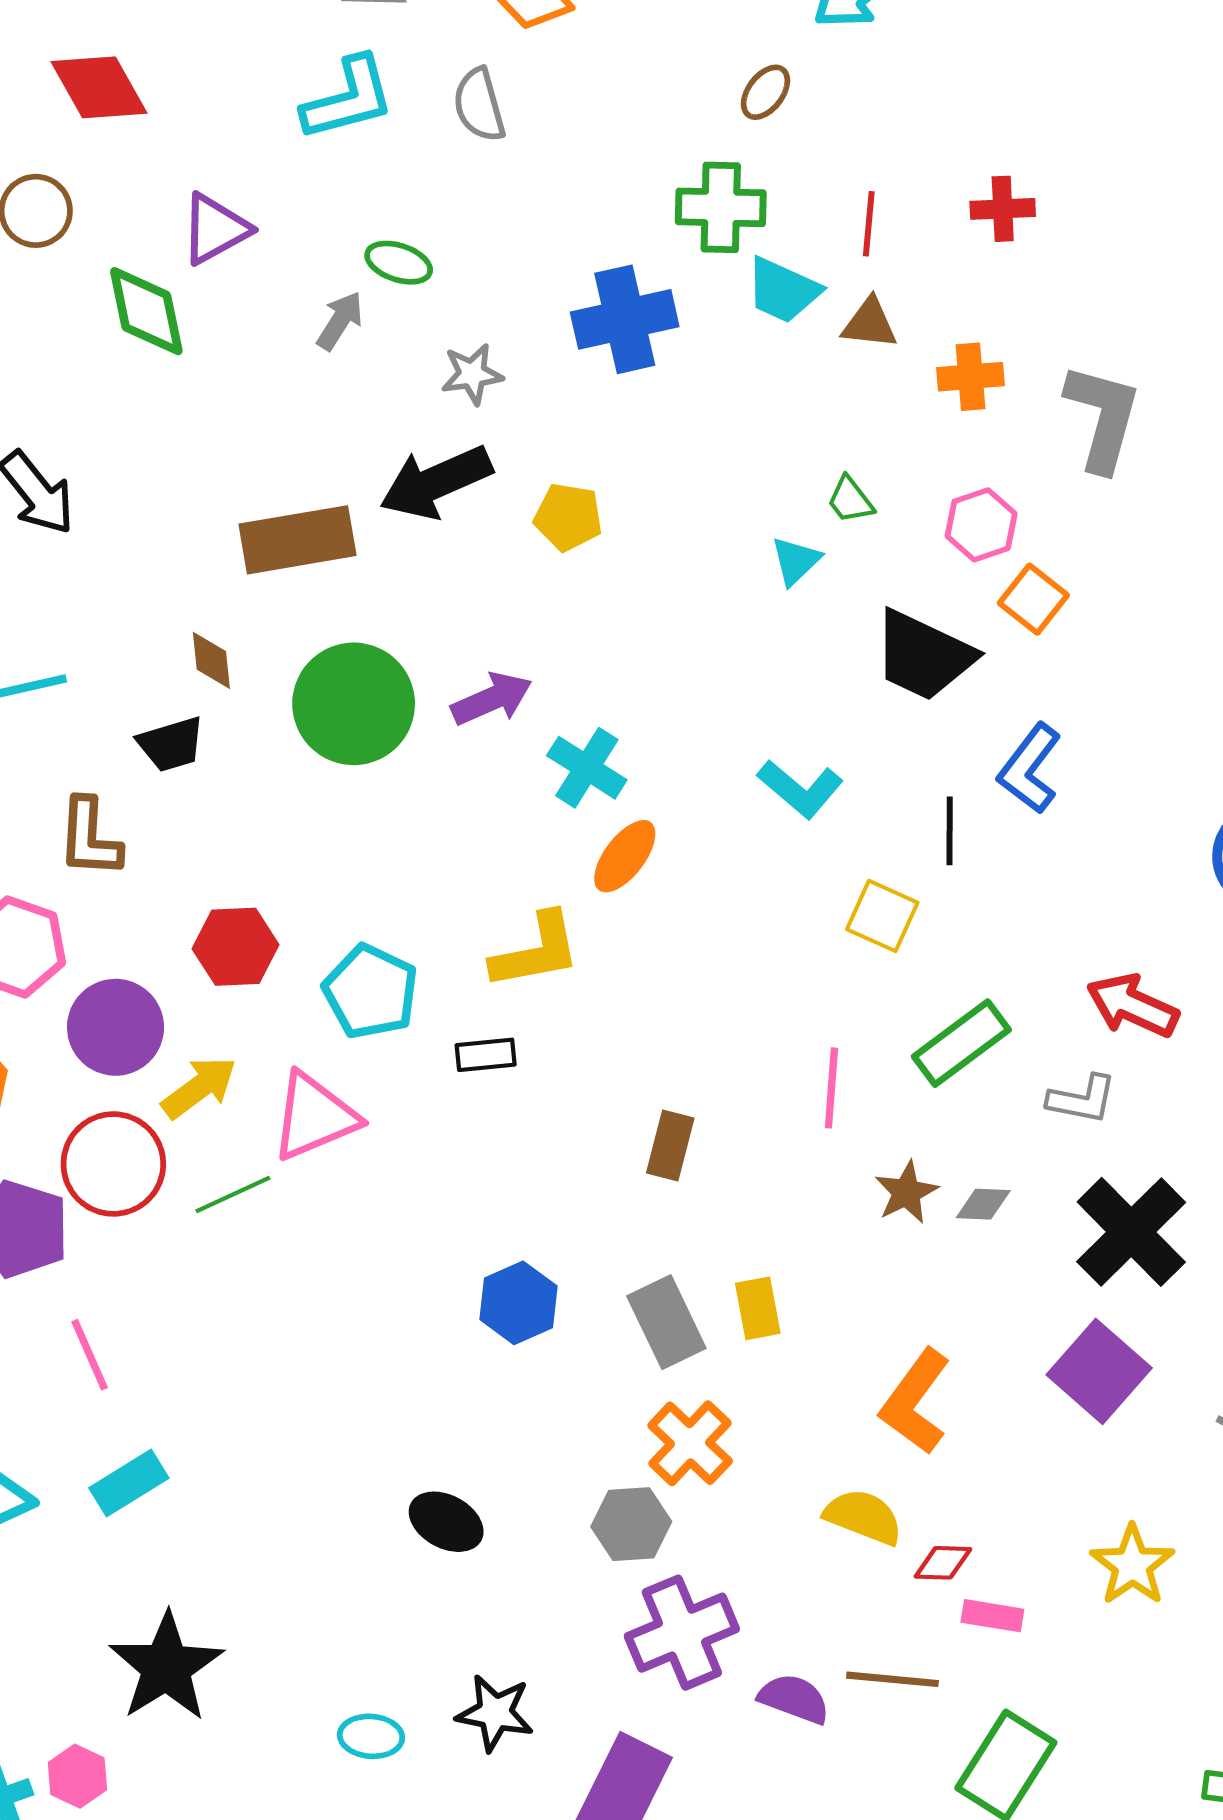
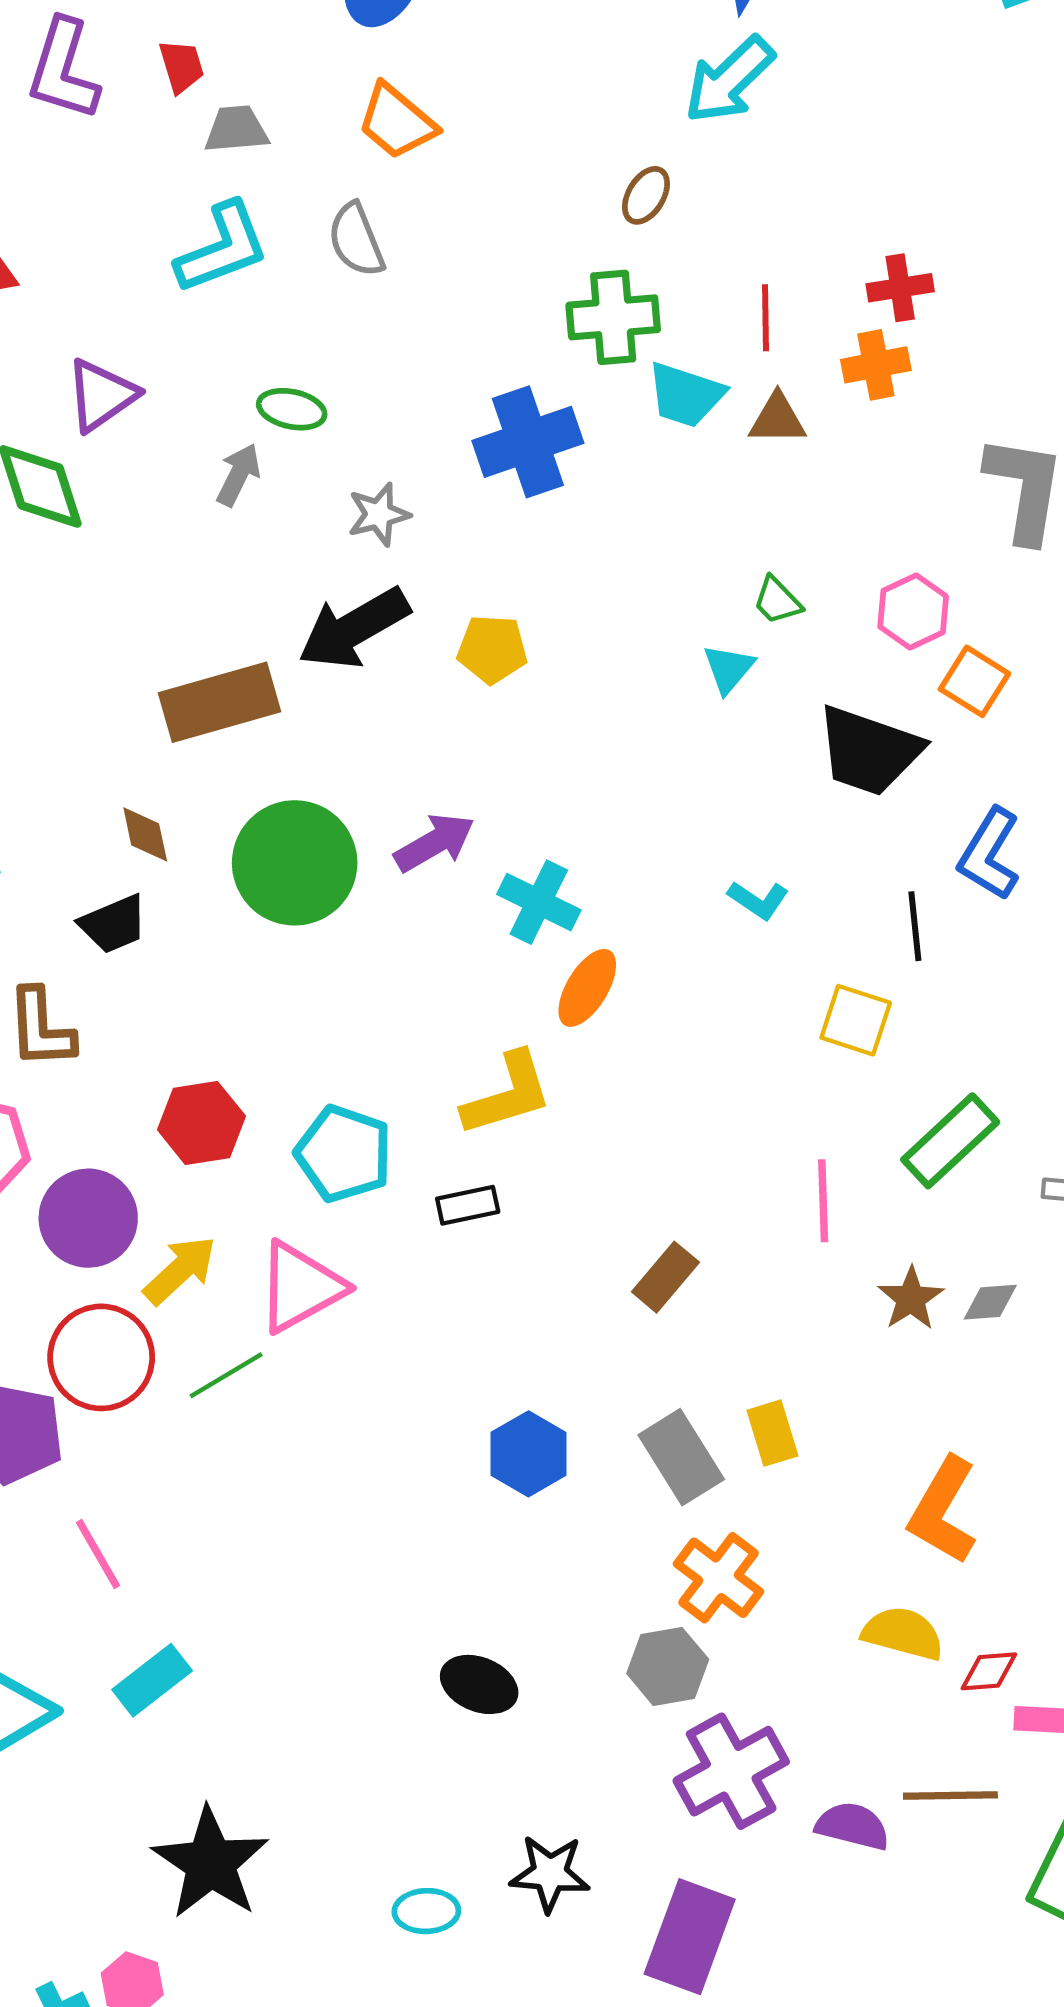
orange cross: (970, 377) -> (876, 365), moved
cyan L-shape: (800, 789) -> (758, 900), size x0.7
brown rectangle: (670, 1146) -> (665, 1277), turned 32

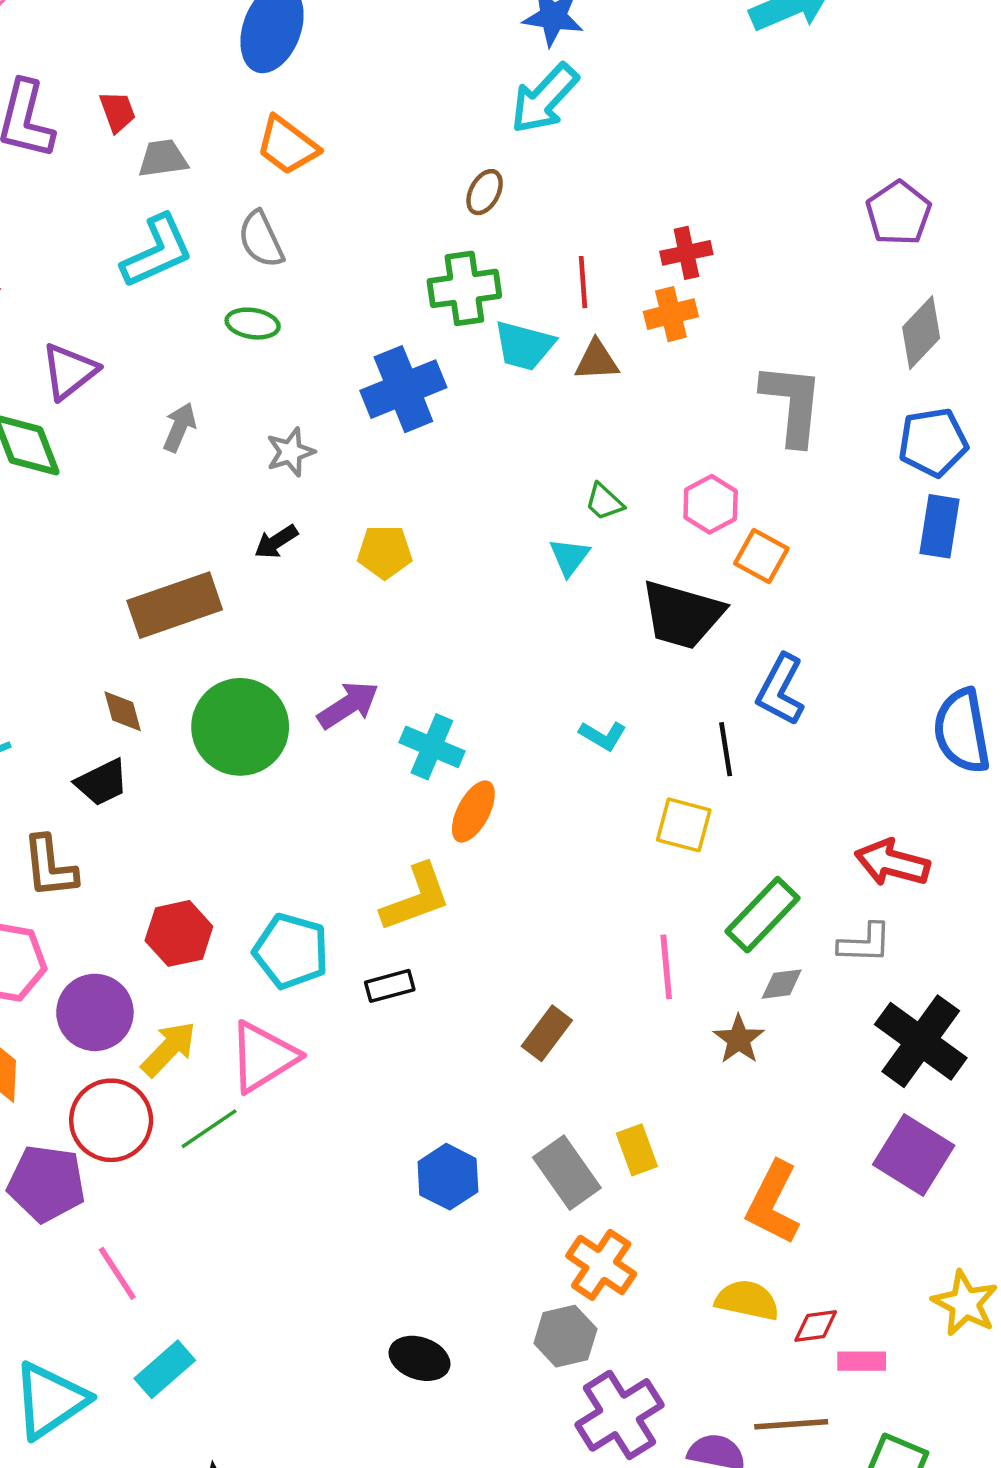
green ellipse: (292, 409) -> (253, 324), moved
black arrow: (354, 628) -> (276, 542), size x0.5
gray diamond: (990, 1302) -> (782, 984), moved

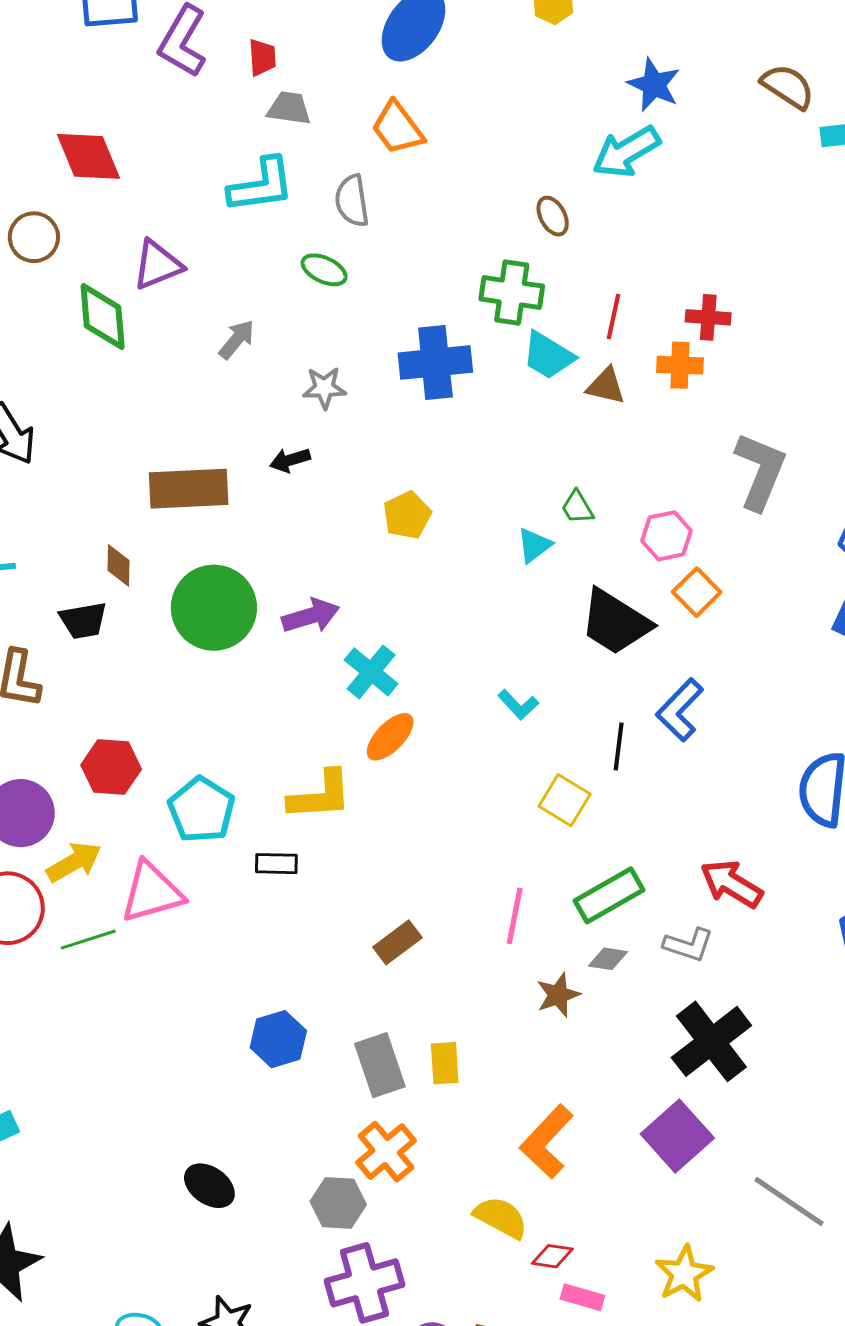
brown ellipse: (485, 192) -> (553, 216), turned -72
yellow pentagon: (385, 552) -> (407, 515), moved, turned 30

